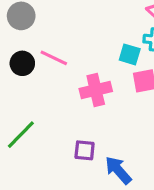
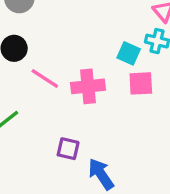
pink line: (54, 58) -> (45, 79), moved

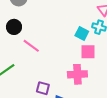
pink cross: (88, 86) -> (77, 74), moved

